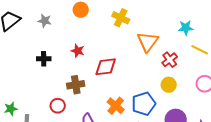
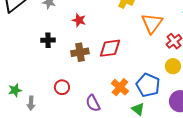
red star: (78, 51) -> (79, 20), moved
brown cross: (76, 85) -> (80, 52), moved
blue pentagon: (144, 104) -> (148, 85), turned -30

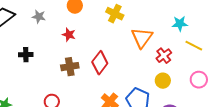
black cross: (48, 40) -> (26, 55), moved
red diamond: (110, 48) -> (100, 63), turned -45

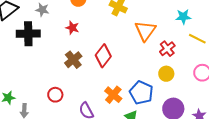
black cross: (26, 55) -> (28, 34), moved, size x1.6
brown cross: (70, 67) -> (73, 60), turned -30

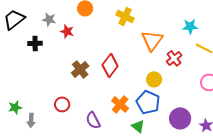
red star: (72, 28) -> (67, 31), moved
black cross: (28, 34) -> (35, 43), size x0.6
yellow circle: (166, 74) -> (154, 79), moved

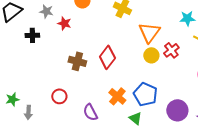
brown cross: (80, 69) -> (77, 61), turned -36
yellow circle: (154, 79) -> (151, 55), moved

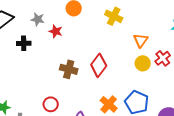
orange triangle: (149, 32) -> (141, 40), size x0.7

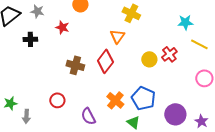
yellow cross: (114, 16) -> (131, 13), moved
gray star: (38, 19) -> (37, 11), moved
orange triangle: (141, 40) -> (117, 36), moved

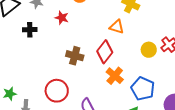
orange triangle: (117, 36) -> (117, 27), turned -49
red circle: (57, 100) -> (57, 91), size x1.5
orange cross: (115, 100) -> (115, 76), moved

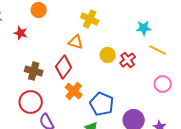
yellow circle: (149, 50) -> (108, 55), moved
red circle: (57, 91) -> (31, 102), moved

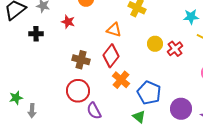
orange triangle: (76, 42) -> (114, 30), moved

